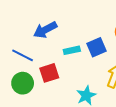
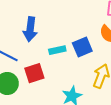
blue arrow: (45, 30) -> (30, 29), turned -55

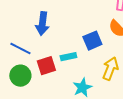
cyan rectangle: (57, 50) -> (68, 57), moved

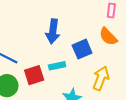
blue arrow: (42, 24) -> (53, 31), moved

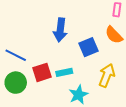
cyan rectangle: (57, 66) -> (64, 72), moved

